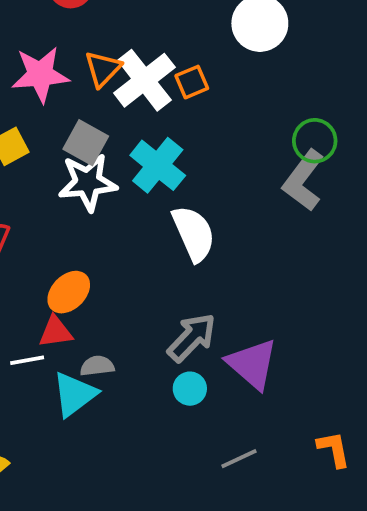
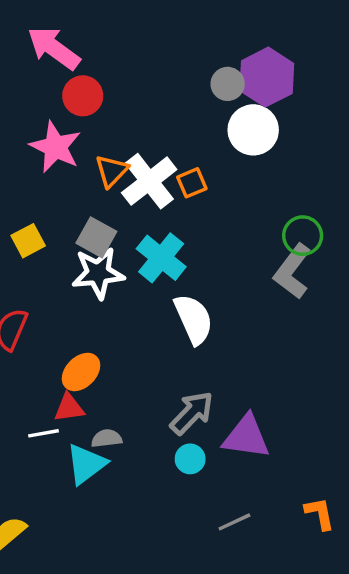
pink star: (40, 75) -> (55, 147), moved, turned 30
purple triangle: (252, 364) -> (246, 437), turned -33

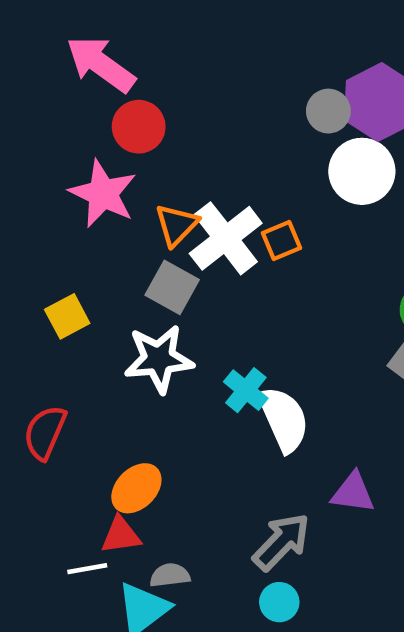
gray square: (96, 237) -> (172, 287), moved
cyan cross: (161, 258) -> (246, 390), moved, size x0.7
purple triangle: (246, 437) -> (353, 493), moved, size x0.7

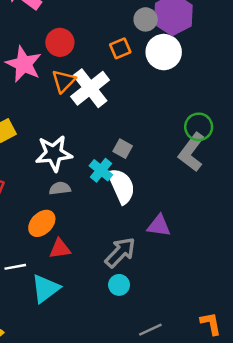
red circle: (139, 127) -> (60, 42), moved
orange square: (282, 241) -> (120, 48), moved
gray square: (172, 287) -> (123, 149), moved, size x0.7
red triangle: (121, 535) -> (60, 249), moved
gray semicircle: (170, 575) -> (60, 188), moved

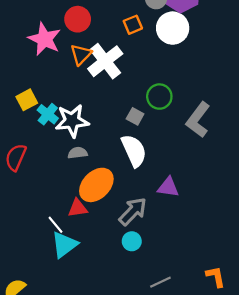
green circle: (199, 127) -> (159, 97), moved
cyan cross: (101, 170) -> (48, 114), moved
orange ellipse: (42, 223) -> (96, 185), moved, size x1.4
white line: (15, 267) -> (55, 225), moved, turned 60

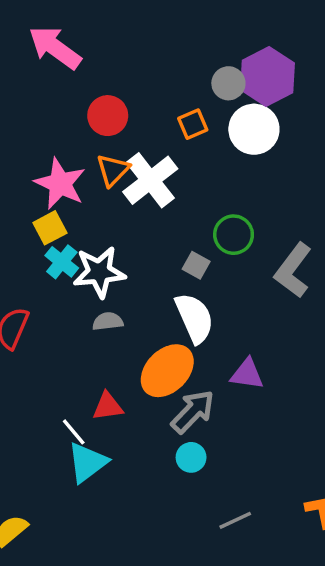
pink star: (44, 39) -> (60, 184), moved
yellow square: (27, 100) -> (50, 228), moved
orange ellipse: (96, 185) -> (167, 371), moved

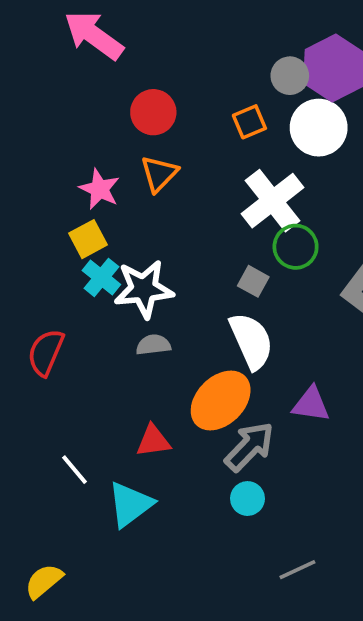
white cross: (150, 180) -> (272, 201), moved
pink star: (60, 184) -> (100, 189), size x0.7
white line: (74, 432) -> (75, 470), moved

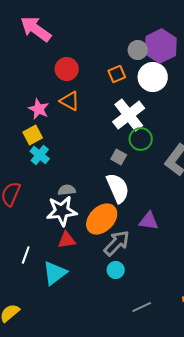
orange triangle: (159, 174) -> (70, 101), turned -45
white star: (144, 289) -> (62, 211), moved
white line: (75, 470) -> (26, 255), turned 60

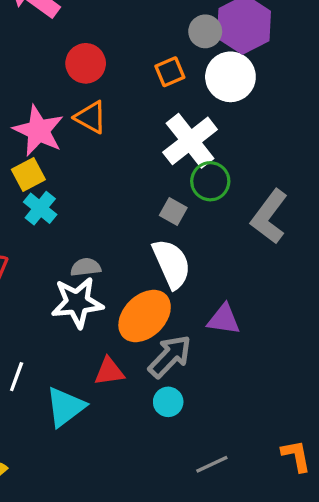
pink star: (39, 109) -> (38, 131), size x1.4
red triangle: (67, 240) -> (109, 372), moved

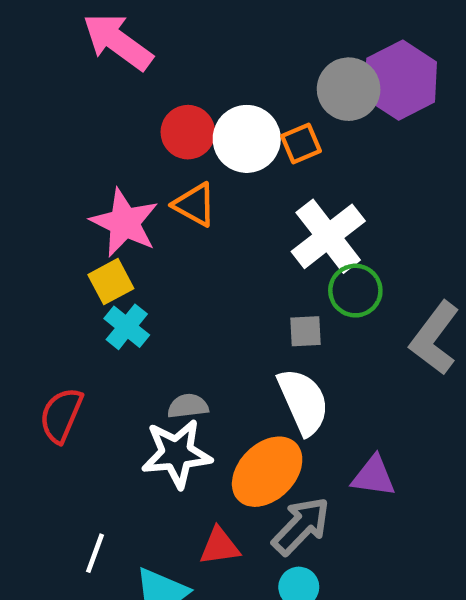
gray circle: (205, 31) -> (349, 89), size x1.4
white circle: (230, 77) -> (247, 139), moved
gray square: (173, 212) -> (306, 331), turned -32

